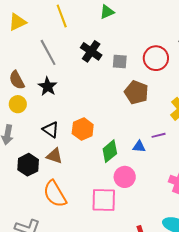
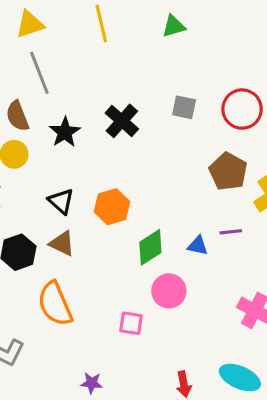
black cross: (91, 51) -> (122, 121), moved
gray line: (48, 52) -> (39, 73), moved
brown pentagon: (136, 92) -> (228, 171), moved
pink square: (104, 200) -> (131, 323), size x0.6

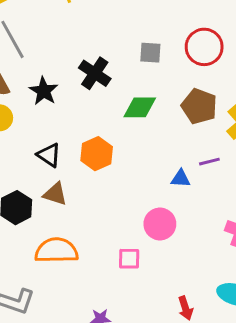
green diamond: (150, 247) -> (140, 107), moved, turned 40
orange semicircle: (55, 304) -> (56, 250), turned 120

